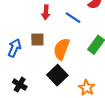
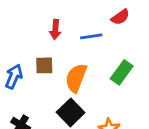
blue line: (73, 18) -> (91, 36), turned -42

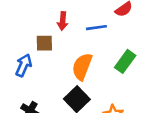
brown square: (44, 65) -> (44, 43), moved

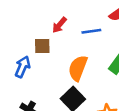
red arrow: (63, 21) -> (59, 25), turned 35

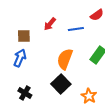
brown square: (42, 46) -> (24, 36), moved

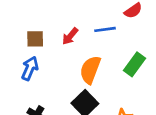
red arrow: (50, 24) -> (70, 36), moved

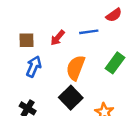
blue arrow: (30, 68) -> (34, 67), moved

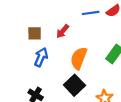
blue line: (89, 32) -> (91, 13), moved

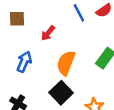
blue line: (91, 13) -> (79, 13), turned 70
brown square: (35, 33) -> (17, 19), moved

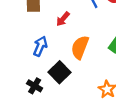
black square: (61, 93) -> (60, 72), moved

